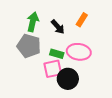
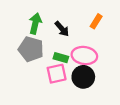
orange rectangle: (82, 20) -> (96, 21), moved
black circle: (68, 79) -> (83, 77), moved

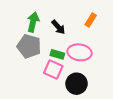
pink square: (57, 74) -> (53, 70), turned 36
black circle: (83, 77) -> (77, 84), moved

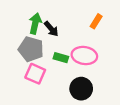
black arrow: (58, 27) -> (51, 29), moved
pink square: (53, 70) -> (35, 74), moved

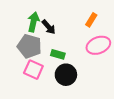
pink ellipse: (84, 56) -> (98, 45), moved, turned -30
black circle: (81, 89) -> (66, 75), moved

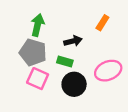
black arrow: (49, 27) -> (73, 41), moved, turned -63
pink ellipse: (98, 45) -> (108, 71), moved

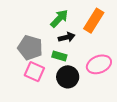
orange rectangle: (102, 23) -> (94, 21), size x1.6
green arrow: (38, 25) -> (59, 18), moved, turned 30

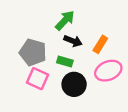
orange rectangle: (94, 21) -> (100, 44), moved, size x0.7
black arrow: (67, 37) -> (73, 41), turned 35

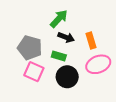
orange rectangle: (100, 44) -> (91, 40), turned -49

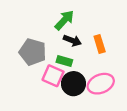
pink ellipse: (98, 64) -> (101, 84), moved
pink square: (34, 72) -> (53, 76), moved

